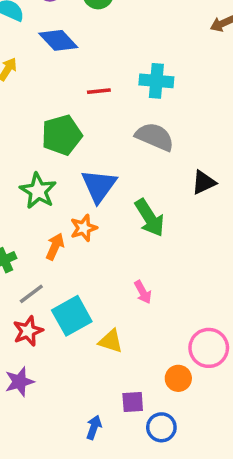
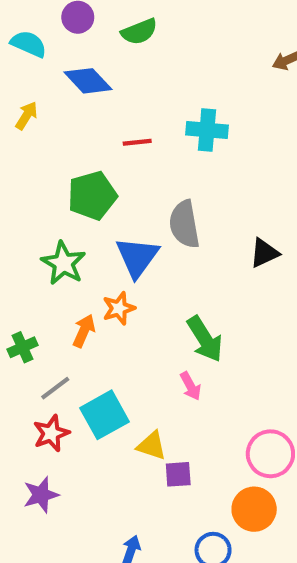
gray semicircle: (155, 137) -> (184, 224), moved, turned -123
green arrow: (150, 218) -> (205, 339), moved
orange circle: (178, 378) -> (254, 509), moved, size x1.4
purple square: (133, 402) -> (178, 474), moved

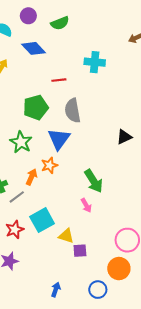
cyan cross: (207, 130) -> (95, 62), moved
gray semicircle: (184, 224) -> (73, 111), moved
gray line: (55, 388) -> (17, 197), moved

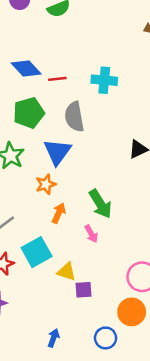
blue diamond: (34, 48) -> (26, 68), moved
cyan cross: (95, 62) -> (104, 80), moved
orange arrow: (31, 177) -> (59, 213), moved

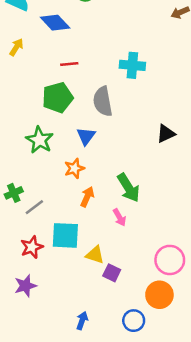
blue diamond: (26, 68) -> (55, 23), moved
red line: (57, 79) -> (69, 64), moved
blue triangle: (57, 152) -> (86, 136), size x0.7
cyan square: (37, 252) -> (65, 235), turned 32
purple square: (83, 290) -> (112, 273), turned 30

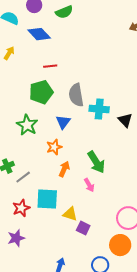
cyan cross: (132, 65) -> (99, 109), moved
black triangle: (166, 134) -> (125, 120), turned -49

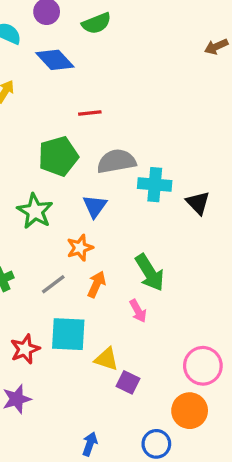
red line: (50, 66) -> (90, 113), moved
gray semicircle: (76, 95) -> (116, 161), turned 90
gray line: (23, 177) -> (53, 284), moved

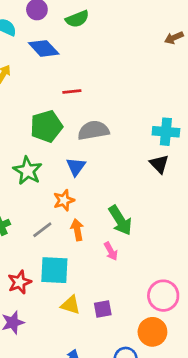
cyan cross: (155, 185) -> (166, 132), moved
orange arrow: (96, 284) -> (77, 230), turned -35
yellow triangle: (106, 359) -> (71, 305), moved
purple square: (128, 382) -> (103, 309), turned -36

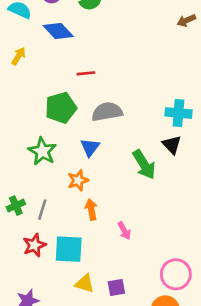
green arrow: (120, 220) -> (144, 165), moved
gray line: (42, 230) -> (42, 210), moved, turned -36
red star: (20, 282) -> (34, 245), moved

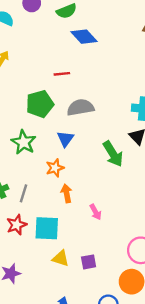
blue diamond: (58, 31) -> (84, 37), moved

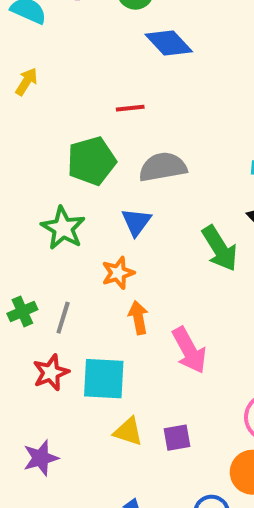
pink arrow: (96, 212) -> (189, 350), size x1.6

